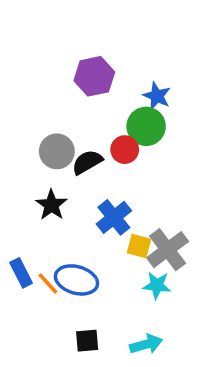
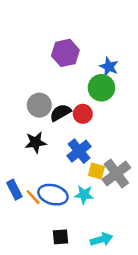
red circle: (125, 150) -> (83, 114), moved
black star: (51, 205) -> (36, 142), turned 30
cyan star: (157, 285) -> (84, 195), moved

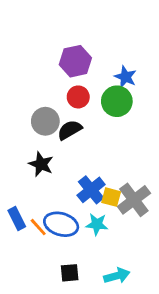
red circle: (83, 114) -> (78, 97), moved
black star: (36, 142) -> (41, 164), turned 30
blue cross: (79, 151) -> (91, 190), moved

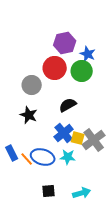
purple hexagon: (75, 61) -> (65, 43), moved
red circle: (78, 97) -> (55, 68), size x1.5
black semicircle: (70, 130) -> (68, 105), moved

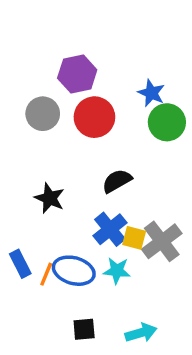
purple hexagon: (65, 43) -> (77, 74), moved
green circle: (82, 71) -> (167, 122), moved
gray circle: (32, 85) -> (43, 114), moved
orange line: (27, 159) -> (46, 274), turned 64

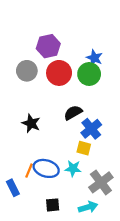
green circle: (167, 122) -> (89, 74), moved
blue cross: (110, 229) -> (91, 129), moved
gray cross: (162, 241) -> (101, 182), moved
blue rectangle: (20, 264) -> (13, 188), moved

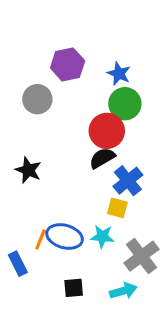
blue star: (94, 58) -> (119, 74), moved
red circle: (59, 73) -> (107, 131), moved
black star: (31, 123) -> (28, 170), moved

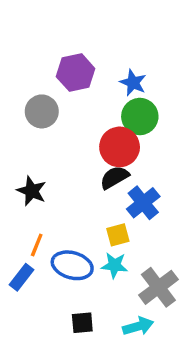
yellow square: (117, 208) -> (118, 235), moved, turned -30
orange line: (40, 239) -> (37, 245), moved
blue rectangle: (18, 264) -> (21, 277), moved, turned 65

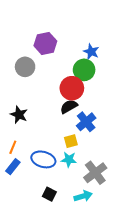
blue star: (133, 83) -> (91, 52), moved
orange line: (37, 245) -> (13, 147), moved
black square: (82, 323) -> (49, 194), turned 32

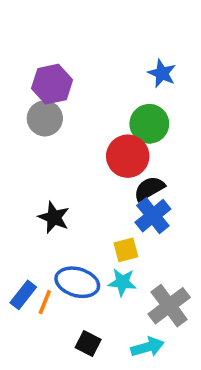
purple hexagon: (45, 43) -> (52, 84), moved
blue star: (91, 52) -> (162, 73), moved
black semicircle: (69, 107) -> (149, 189), moved
black star: (19, 115) -> (54, 217), moved
orange line: (13, 147) -> (45, 302), moved

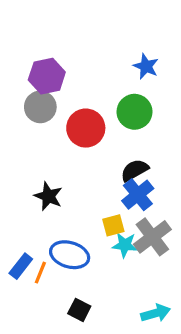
red circle: (128, 156) -> (86, 128), moved
cyan star: (122, 282) -> (125, 245), moved
gray cross: (169, 306) -> (152, 237), moved
cyan arrow: (148, 347) -> (156, 313), moved

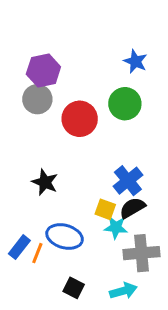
black semicircle: (135, 170) -> (132, 208), moved
yellow square: (113, 225) -> (105, 209), turned 35
gray cross: (152, 237) -> (141, 253), moved, turned 32
cyan arrow: (156, 313) -> (123, 291), moved

